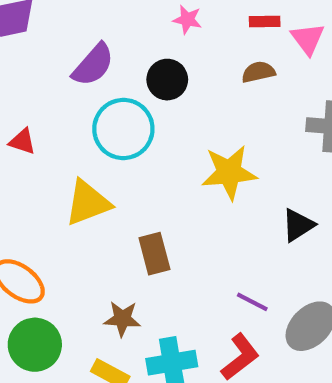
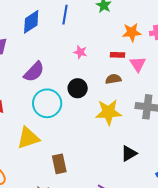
black circle: (167, 80) -> (78, 88), moved
yellow star: (229, 172) -> (108, 112), moved

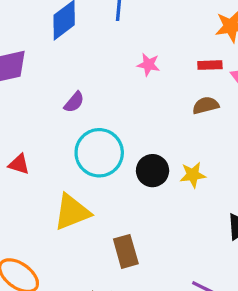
purple semicircle: (34, 72) -> (74, 102), size x0.6
black circle: (78, 88) -> (153, 171), moved
yellow star: (108, 112) -> (193, 175), moved, size x0.6

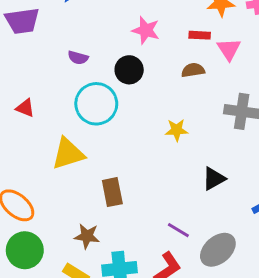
pink star: (148, 65) -> (146, 30), size x1.4
purple semicircle: (74, 102) -> (78, 58), turned 60
black circle: (153, 171) -> (129, 70), moved

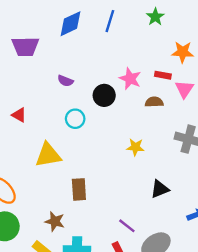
pink star: (146, 30) -> (130, 79), moved
cyan circle: (96, 104) -> (75, 119), size x0.6

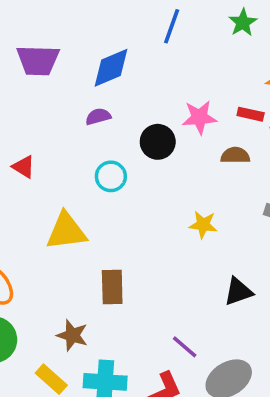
blue diamond: (70, 24) -> (111, 68), moved
pink star: (130, 79) -> (199, 117), turned -30
purple semicircle: (65, 81) -> (98, 117), turned 140

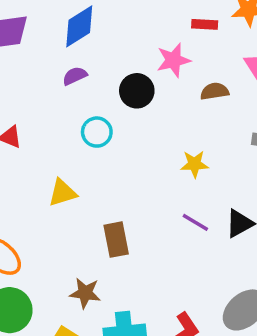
red rectangle: (251, 114) -> (205, 24), moved
yellow triangle: (66, 231) -> (62, 193), size x0.7
purple line: (185, 347) -> (195, 222), moved

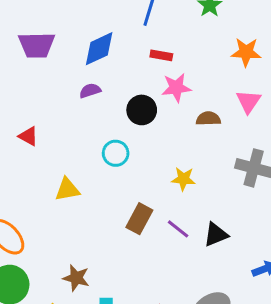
red rectangle: (205, 24) -> (161, 55), moved
cyan circle: (97, 132) -> (116, 153), moved
brown rectangle: (116, 240) -> (139, 219), moved, turned 32

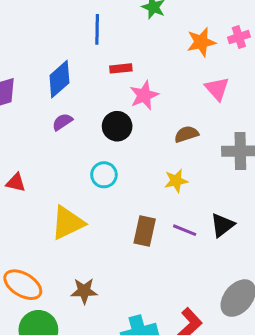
brown semicircle: (208, 119) -> (186, 134), moved
yellow triangle: (67, 189) -> (68, 223), size x1.4
brown star: (76, 278) -> (84, 291), moved

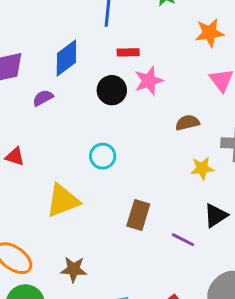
purple semicircle: (62, 122) -> (43, 98), moved
black circle: (117, 126) -> (112, 90), moved
yellow star: (176, 181) -> (202, 168), moved
purple line: (185, 230) -> (183, 240), moved

